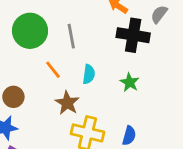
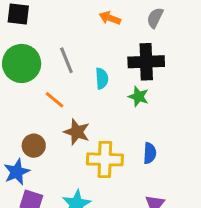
black cross: (133, 35) -> (146, 62), moved
cyan semicircle: (89, 74) -> (102, 78), moved
brown circle: (13, 97) -> (34, 146), moved

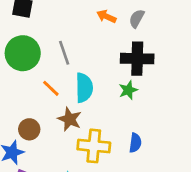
gray semicircle: (155, 18) -> (137, 18), moved
cyan semicircle: (102, 78) -> (84, 88), moved, size x1.5
green star: (138, 97) -> (128, 90), turned 30

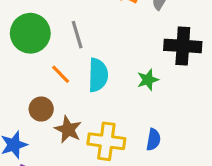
black cross: (137, 59) -> (183, 46), moved
brown star: (70, 119) -> (68, 129), moved
brown circle: (29, 129) -> (41, 109), moved

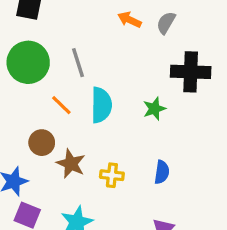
yellow cross: (106, 141) -> (112, 175), size x0.6

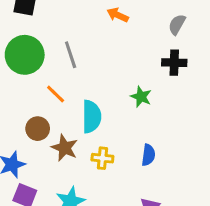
gray semicircle: (166, 23) -> (177, 24), moved
black cross: (191, 72) -> (174, 63), size x0.7
cyan semicircle: (101, 105) -> (92, 117), moved
green star: (154, 109) -> (141, 97), turned -30

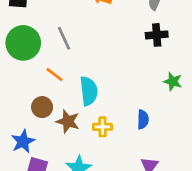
green star: (141, 97) -> (173, 82), moved

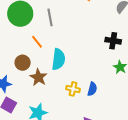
black cross: (157, 35) -> (113, 41), moved
yellow cross: (103, 127) -> (73, 89), moved

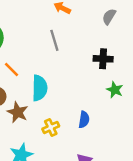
gray line: (50, 17) -> (54, 40), moved
yellow cross: (73, 89) -> (51, 127), moved, turned -32

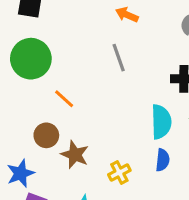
cyan semicircle: (40, 88) -> (161, 122), moved

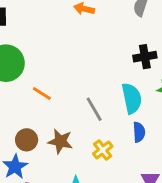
gray line: (119, 58) -> (94, 109), moved
brown circle: (46, 135) -> (27, 140), moved

